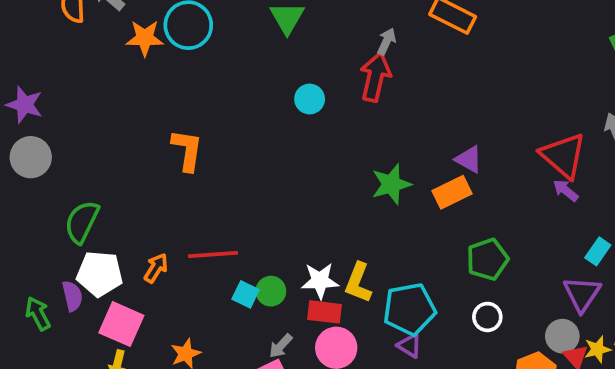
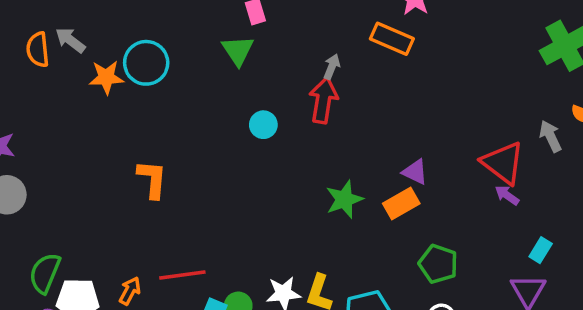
green semicircle: (82, 222) -> (45, 273), moved
green pentagon: (487, 259) -> (438, 264), turned -30

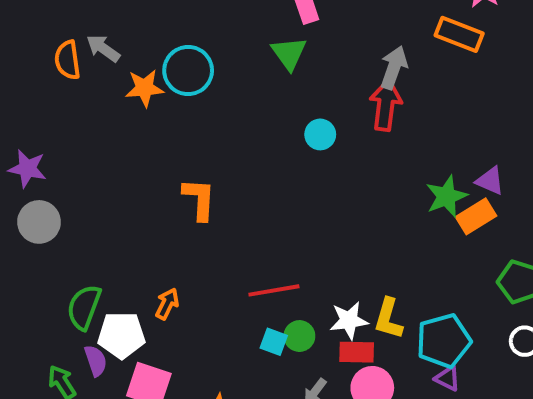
gray arrow: (332, 67) -> (394, 68), size x1.5
green star: (344, 199) -> (446, 196), moved
red line: (182, 275) -> (274, 290), moved
orange arrow: (130, 291) -> (167, 304), moved

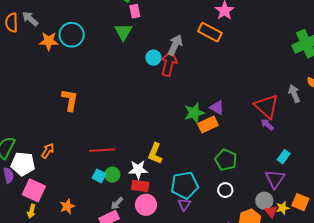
cyan circle: (320, 134) -> (153, 58), moved
yellow L-shape: (388, 319) -> (155, 153), moved
purple triangle: (447, 378) -> (184, 204), turned 32

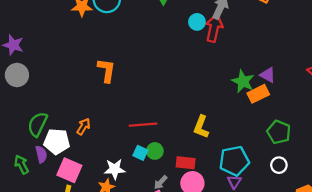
green star: (194, 113) -> (243, 81), turned -30
white star: (138, 170) -> (115, 169), moved

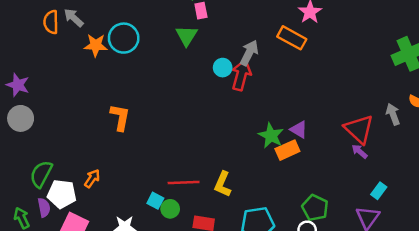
red line: (143, 125) -> (184, 182), moved
green pentagon: (279, 132) -> (315, 208), moved
cyan square: (140, 153) -> (155, 201), moved

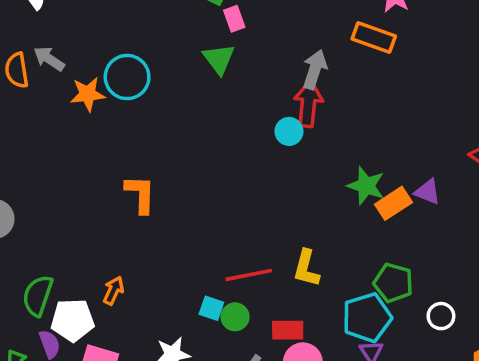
cyan circle: (223, 68) -> (289, 131), moved
purple triangle: (299, 130) -> (428, 192), moved
green pentagon: (315, 208) -> (393, 283), moved

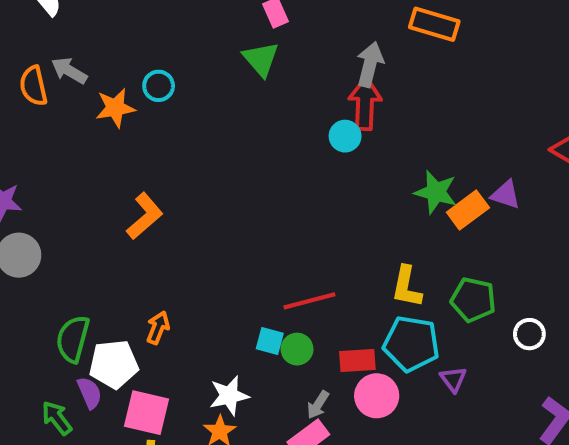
cyan circle: (127, 77) -> (159, 86), size x0.6
orange L-shape: (140, 194) -> (145, 216), moved, turned 51
yellow L-shape: (306, 268) -> (407, 287), moved
cyan pentagon: (367, 318) -> (411, 344), moved, turned 30

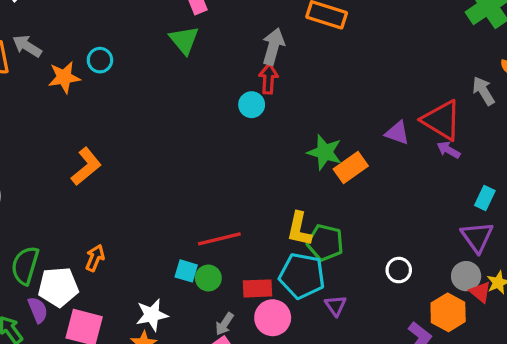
red arrow: (365, 104) -> (268, 79), size x0.7
purple triangle: (506, 195) -> (397, 133), moved
green pentagon: (473, 300) -> (325, 243), moved

